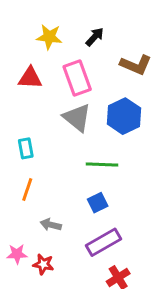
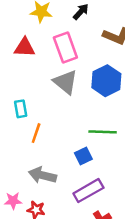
green line: (102, 165) -> (103, 132), moved
orange line: (27, 189) -> (36, 133), moved
gray arrow: (51, 225) -> (42, 175), size x1.5

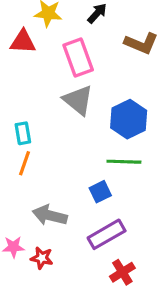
red triangle: (25, 47) -> (23, 42), moved
blue hexagon: (106, 81) -> (129, 119), moved
orange line: (36, 133) -> (24, 163), moved

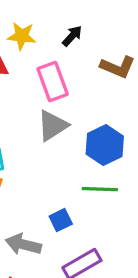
gray triangle: (78, 100) -> (53, 126), turned 48
blue square: (100, 192) -> (61, 220), moved

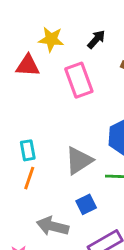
gray triangle: (53, 126) -> (79, 160), moved

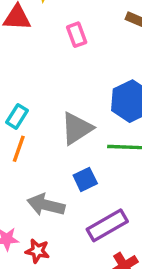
pink rectangle: (79, 80) -> (77, 35), size x0.6
cyan rectangle: (28, 150) -> (17, 116), turned 42

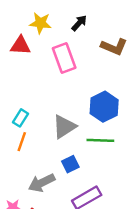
pink rectangle: (77, 35) -> (64, 58), size x1.6
gray arrow: (46, 205) -> (42, 183), turned -40

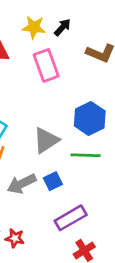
yellow star: (40, 23) -> (34, 27), moved
gray arrow: (42, 183) -> (22, 184), moved

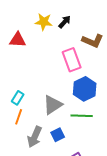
pink rectangle: (46, 65) -> (72, 60), moved
gray arrow: (22, 184) -> (35, 137), turned -40

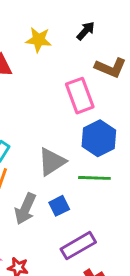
black arrow: (65, 22) -> (86, 31), moved

